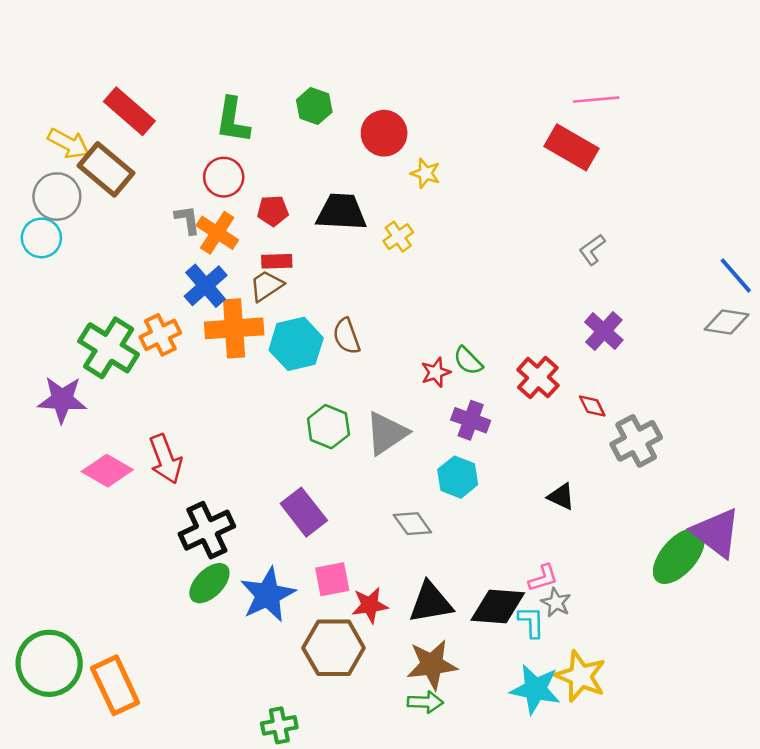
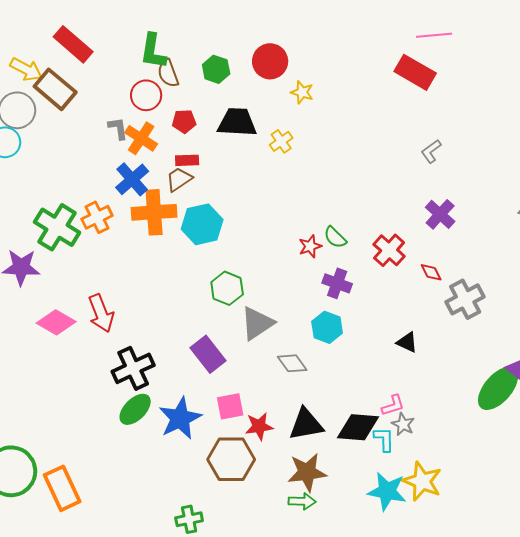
green hexagon: (314, 106) -> (216, 69), moved
brown semicircle: (347, 336) -> (168, 73), moved
gray triangle: (387, 433) -> (257, 323), moved

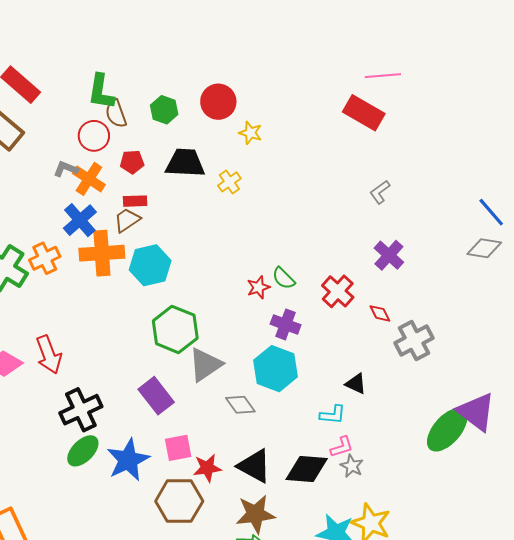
gray L-shape: (118, 128) -> (66, 169), turned -60
green hexagon: (227, 288) -> (175, 329), size x1.4
cyan hexagon: (327, 327) -> (276, 369), size x1.4
black triangle: (306, 424) -> (254, 466), turned 39
cyan L-shape: (384, 439) -> (333, 415), moved, turned 96

